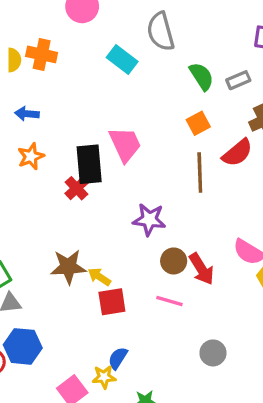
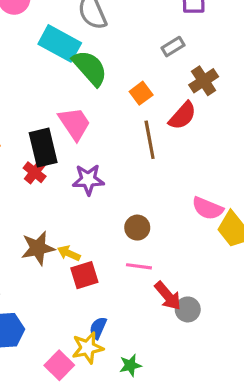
cyan rectangle: (122, 60) -> (60, 43), size x1.4
green semicircle: (201, 76) -> (90, 68), moved, size x1.4
purple star: (149, 220) -> (88, 180), moved
red arrow: (202, 269) -> (168, 296), moved
yellow star: (104, 377) -> (88, 348), size x1.4

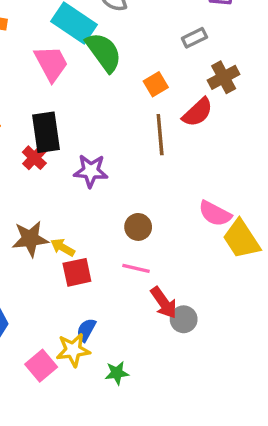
pink trapezoid: (75, 124) -> (51, 63), moved

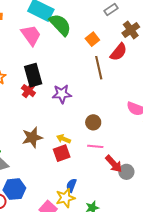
yellow arrow: (63, 247) -> (63, 139), moved

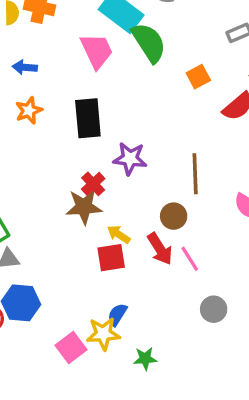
brown line: (99, 68) -> (195, 174), moved
red cross: (28, 91) -> (93, 184), moved
brown star: (32, 137) -> (84, 207), moved
pink line: (95, 146) -> (190, 259), moved, turned 42
red arrow: (114, 164) -> (160, 249), moved

